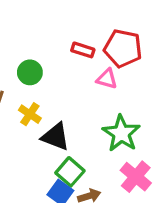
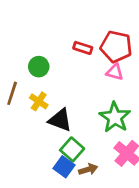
pink triangle: (107, 79) -> (115, 72), moved

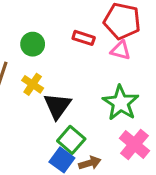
red rectangle: (83, 48) -> (84, 38), moved
black triangle: (60, 120) -> (57, 106), turned 45

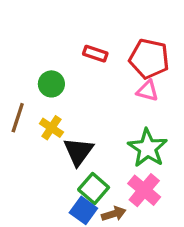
red rectangle: (84, 38) -> (95, 54), moved
pink cross: (134, 144) -> (144, 190), moved

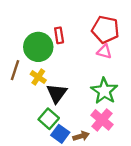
red rectangle: (95, 54) -> (59, 35), moved, turned 63
green circle: (51, 84) -> (38, 47), size x1.6
green square: (94, 188) -> (49, 119), moved

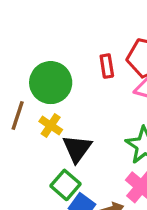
red rectangle: (59, 35) -> (107, 66), moved

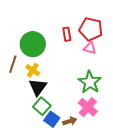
black triangle: (77, 149) -> (38, 87), moved

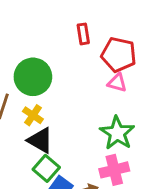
red rectangle: (67, 34) -> (83, 34), moved
black triangle: (38, 87) -> (40, 140), turned -36
pink cross: (88, 107) -> (114, 170), turned 36

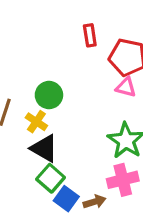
green circle: (33, 77) -> (49, 95), moved, size x0.7

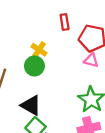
yellow cross: (36, 122) -> (39, 50), moved

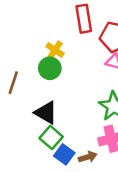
red rectangle: (65, 22) -> (84, 19), size x1.5

